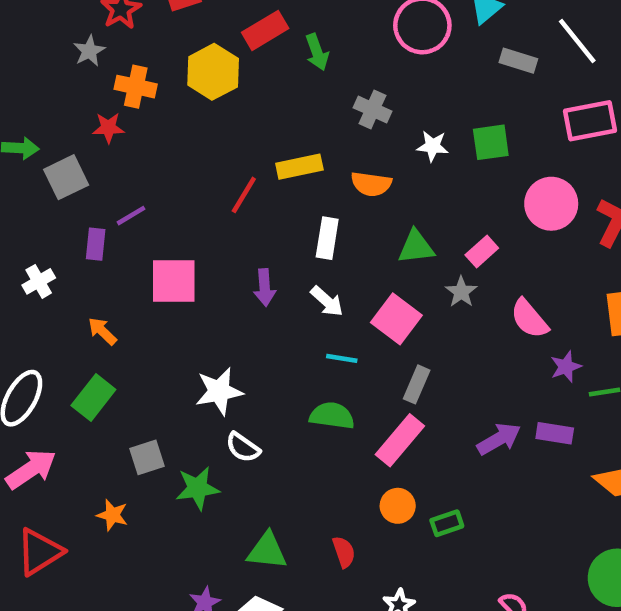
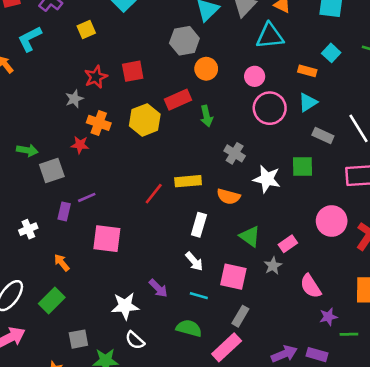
green square: (491, 142) -> (303, 167), moved
white star: (433, 146) -> (267, 179), size x1.5
green triangle: (416, 247) -> (250, 236), turned 35
purple arrow: (265, 287) -> (158, 288), moved, turned -48
pink square: (396, 319) -> (233, 277), turned -32

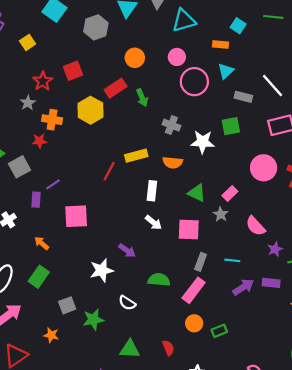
gray hexagon: (184, 41) -> (96, 27), moved
cyan line: (199, 296) -> (232, 260), moved
white semicircle: (135, 340) -> (127, 303), moved

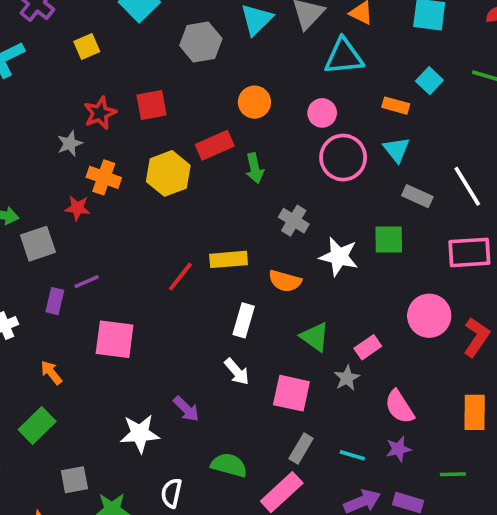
cyan triangle: (226, 71) -> (397, 150), turned -36
purple star: (275, 249) -> (398, 449), moved
white semicircle: (127, 303) -> (171, 493), turned 60

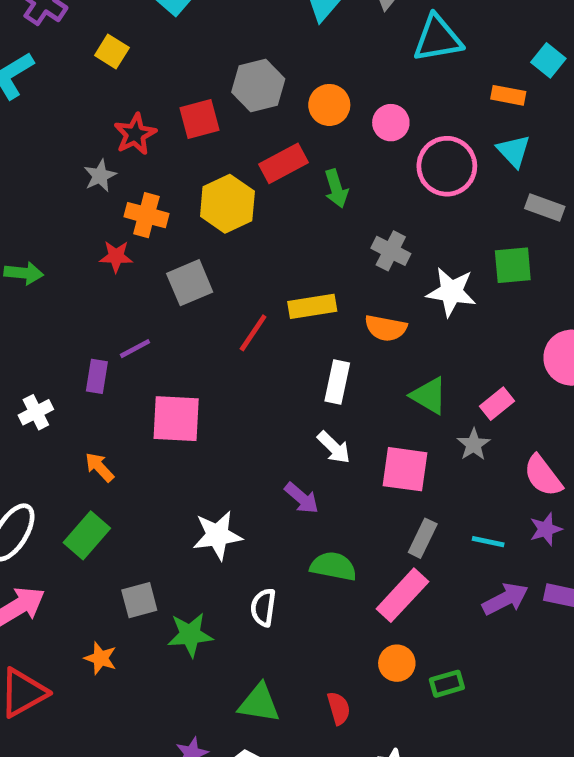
gray hexagon: (201, 42) -> (258, 86), moved
yellow square: (87, 47) -> (112, 51), turned -30
pink circle: (322, 113) -> (391, 123), moved
gray square: (38, 244) -> (190, 283), moved
purple arrow: (186, 409) -> (302, 498), moved

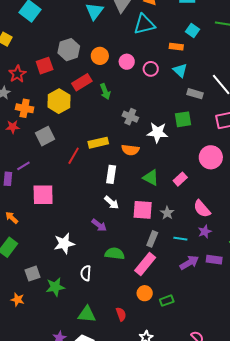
pink circle: (447, 166) -> (151, 69), moved, size x0.6
gray star: (474, 445) -> (167, 213), moved

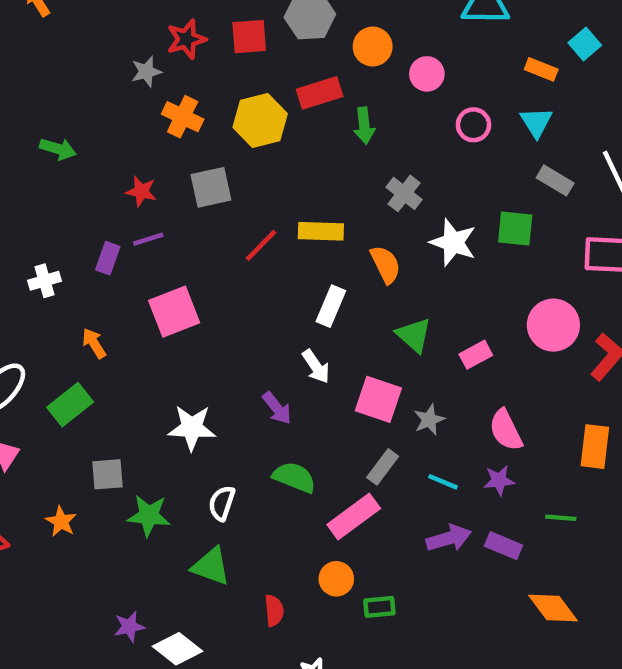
pink circle: (151, 69) -> (473, 125), moved
red star: (13, 127) -> (141, 191), moved
orange semicircle: (130, 150) -> (386, 264), turned -138
pink square: (43, 195) -> (174, 312), turned -35
green triangle: (87, 314) -> (211, 566), moved

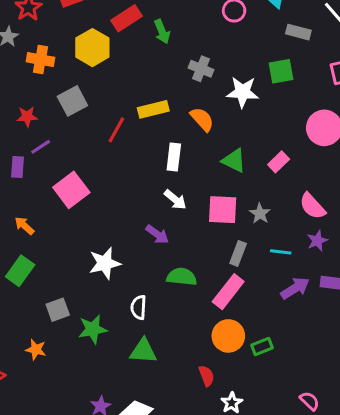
orange circle: (336, 579) -> (228, 336), size x1.4
red semicircle: (274, 610) -> (206, 376), moved

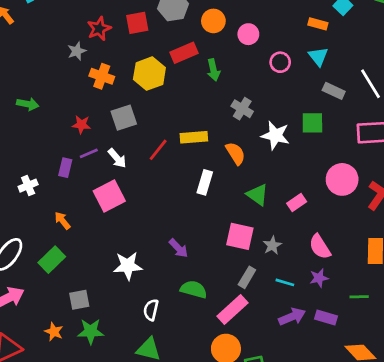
white arrow: (175, 200) -> (117, 158), moved
green star: (93, 329) -> (91, 331), moved

